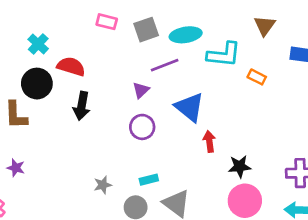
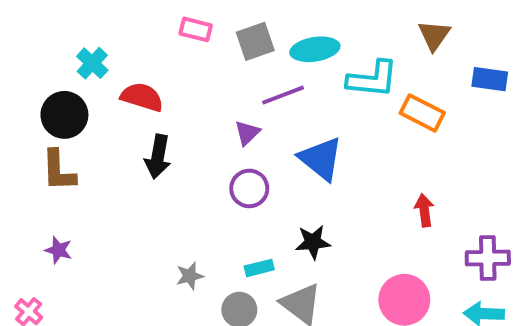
orange rectangle: (257, 77) -> (422, 113), size x1.5
black circle: (37, 84) -> (64, 115), moved
red arrow: (209, 141) -> (424, 210), moved
black star: (240, 166) -> (313, 242), moved

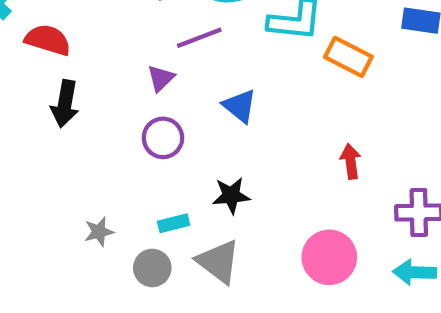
blue triangle: (321, 159) -> (240, 106), size x0.7

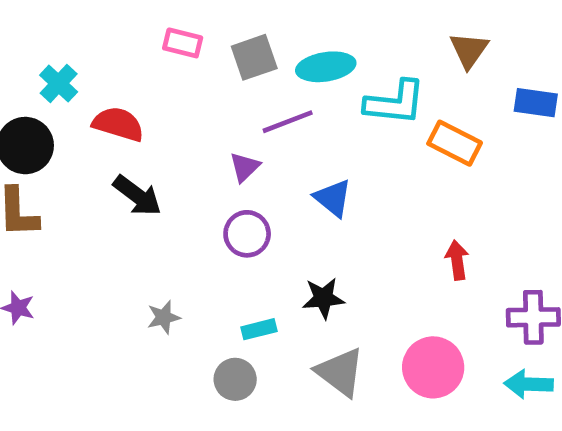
black arrow: (65, 104) -> (137, 196), turned -63
gray star: (99, 232) -> (164, 317), moved
gray triangle: (218, 262) -> (340, 372), moved

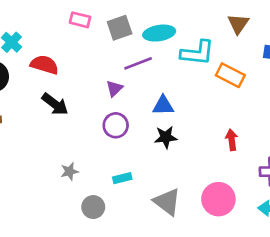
blue triangle: (333, 198) -> (163, 106), turned -40
black star: (323, 298) -> (166, 137), moved
gray circle: (235, 379) -> (93, 207), moved

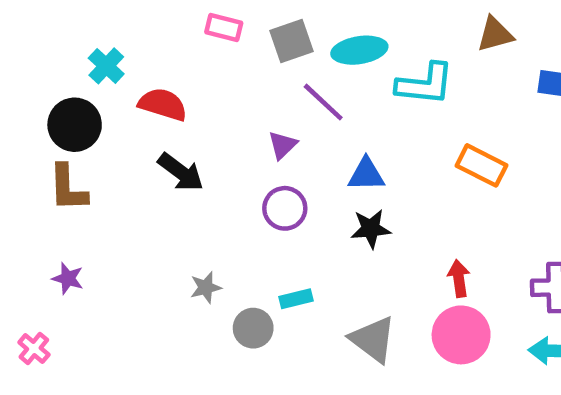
brown triangle: (238, 24) -> (495, 34), turned 40
purple line: (138, 63) -> (323, 102), turned 64
orange rectangle: (230, 75) -> (481, 165), moved
red arrow: (232, 140) -> (459, 278), moved
gray circle: (93, 207) -> (253, 328), moved

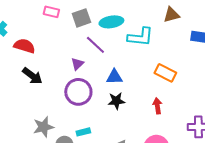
purple circle: (285, 208) -> (78, 92), size x1.4
red arrow: (459, 278) -> (157, 106), moved
gray star: (206, 287) -> (43, 127), size x1.5

